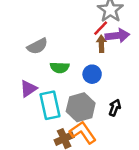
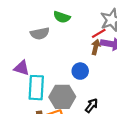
green semicircle: (60, 67) -> (62, 17), moved
purple triangle: (28, 89) -> (22, 68), turned 35

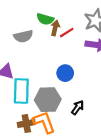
red line: (99, 33) -> (67, 33), moved
brown arrow: (96, 47) -> (55, 28), moved

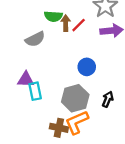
cyan rectangle: (21, 91) -> (35, 91), moved, size x0.7
orange L-shape: (44, 122) -> (77, 122), turned -80
brown cross: (26, 123) -> (59, 128), turned 35

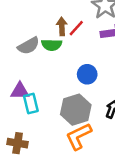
green semicircle: (53, 16) -> (52, 45), moved
brown cross: (59, 128) -> (18, 143), moved

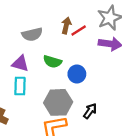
green semicircle: (52, 45) -> (52, 62), moved
purple triangle: (20, 91) -> (20, 64), moved

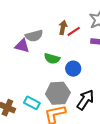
purple triangle: (20, 64) -> (22, 46), moved
cyan rectangle: (20, 86) -> (32, 103), moved, turned -63
black arrow: (90, 111) -> (85, 100), size x1.5

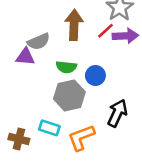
brown arrow: (63, 27) -> (74, 25), size x1.6
red line: (74, 31) -> (106, 31), moved
gray hexagon: (58, 93) -> (69, 95), moved

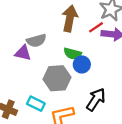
gray semicircle: (39, 41) -> (36, 41), moved
purple triangle: (25, 57) -> (23, 53), moved
green semicircle: (66, 67) -> (73, 54), moved

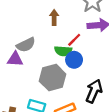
brown arrow: (70, 18) -> (54, 17), size x0.6
red line: (96, 27) -> (74, 40), moved

